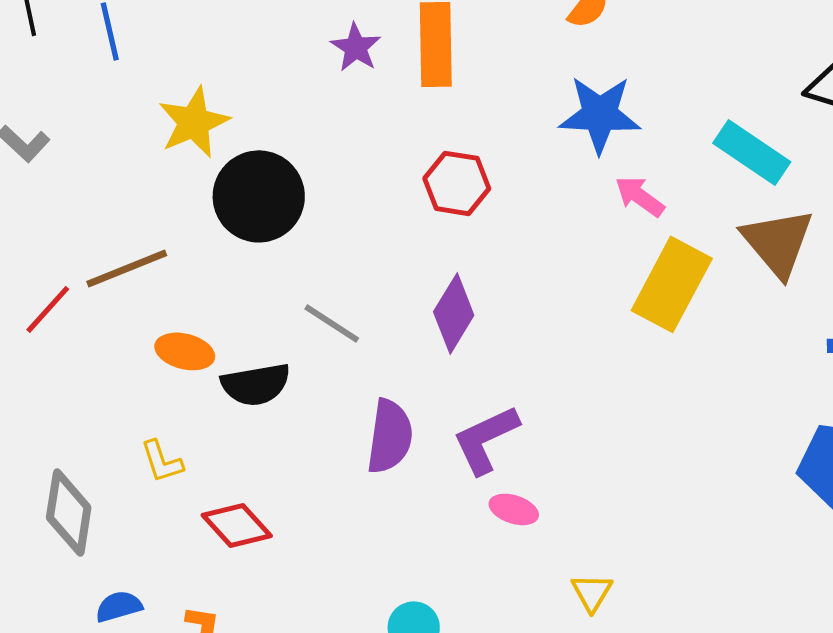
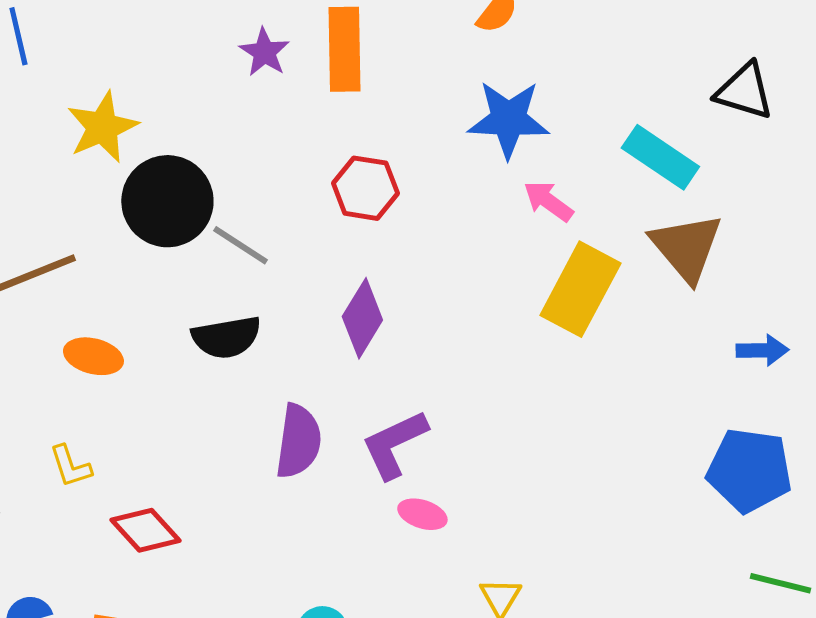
gray line: (332, 323) -> (240, 245), moved
black semicircle: (256, 384) -> (226, 337), moved

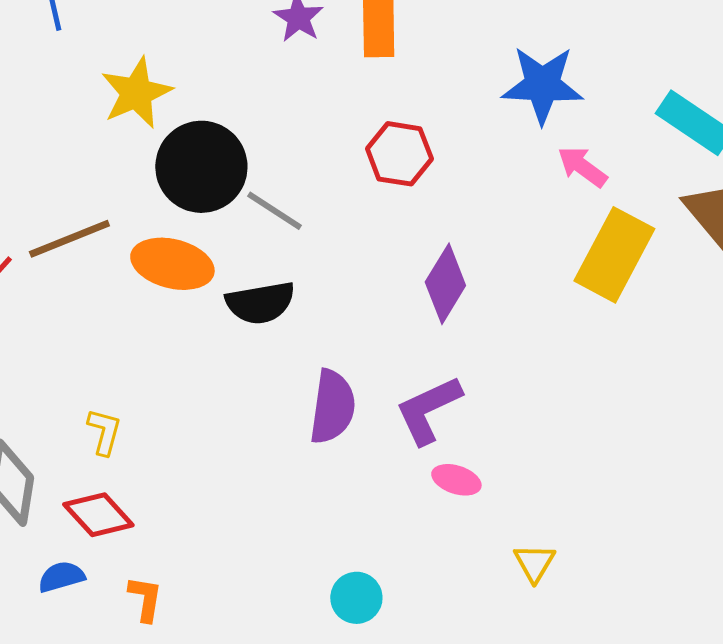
purple diamond: (362, 318) -> (445, 284), moved
orange ellipse: (93, 356) -> (172, 264), moved, size x1.4
yellow L-shape: (70, 466) -> (104, 432), turned -147
red diamond: (145, 530) -> (98, 515), moved

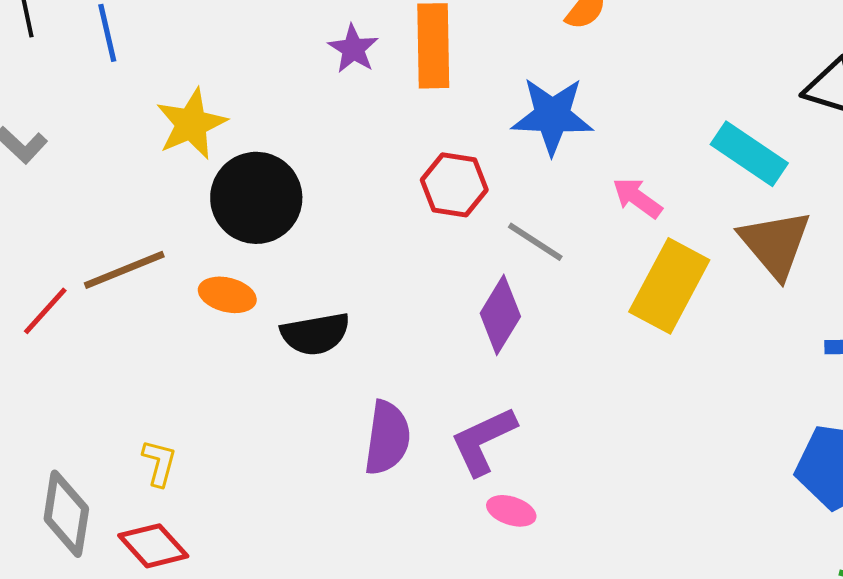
blue star: (542, 85) -> (552, 116), moved
gray line: (274, 211) -> (535, 242), moved
orange ellipse: (172, 264) -> (227, 295), size x0.7

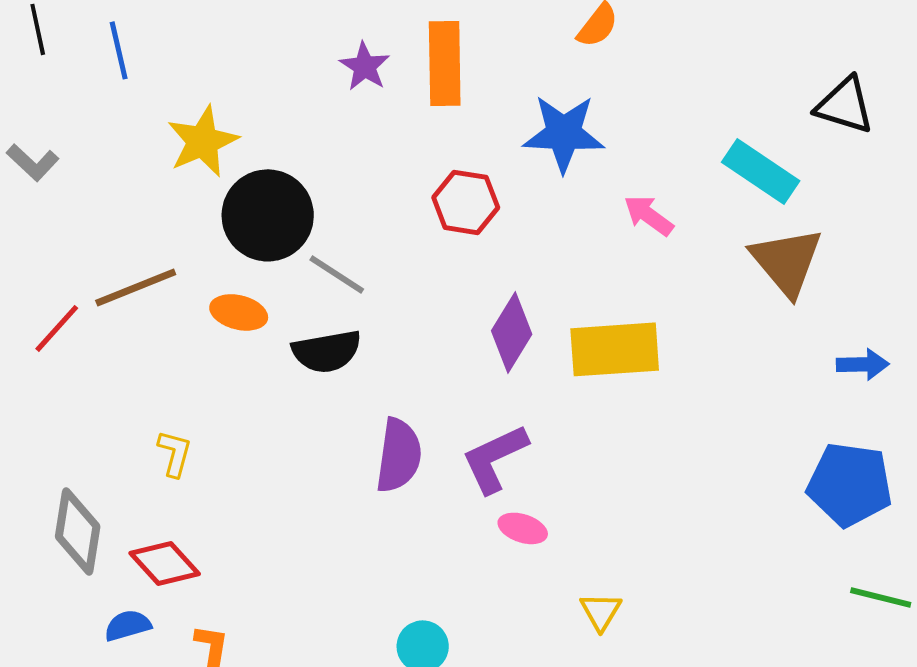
gray line: (535, 242) -> (337, 274), moved
yellow rectangle: (669, 286) -> (615, 349), moved, turned 58
yellow L-shape: (159, 463) -> (175, 453), moved

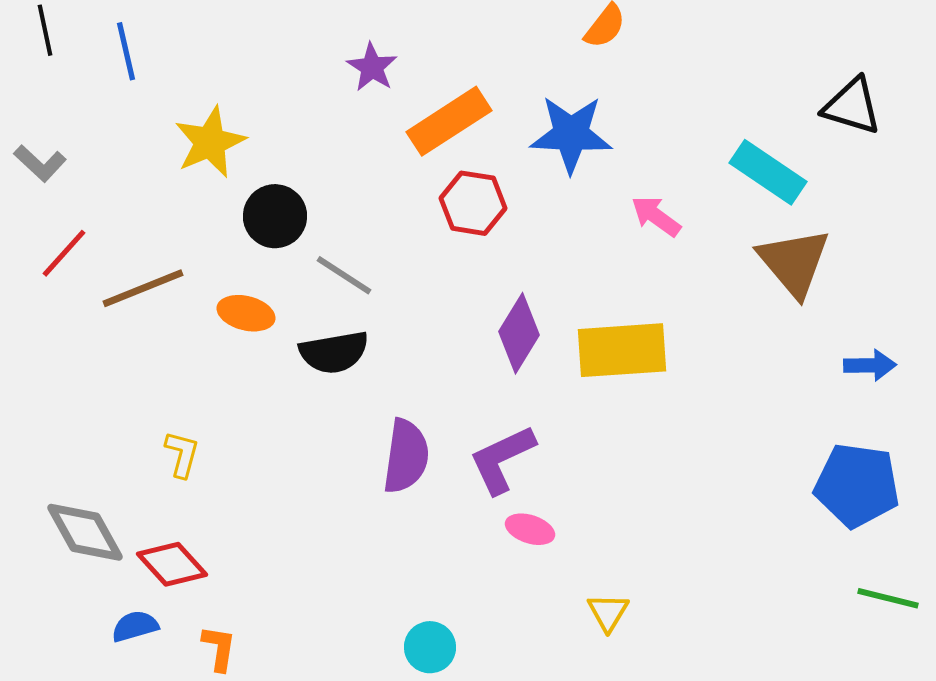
orange rectangle: (445, 63) -> (449, 121), moved, turned 58
black circle: (268, 215) -> (275, 216), size x0.7
red line: (57, 328) -> (64, 253), moved
gray diamond: (78, 531) -> (85, 532), turned -38

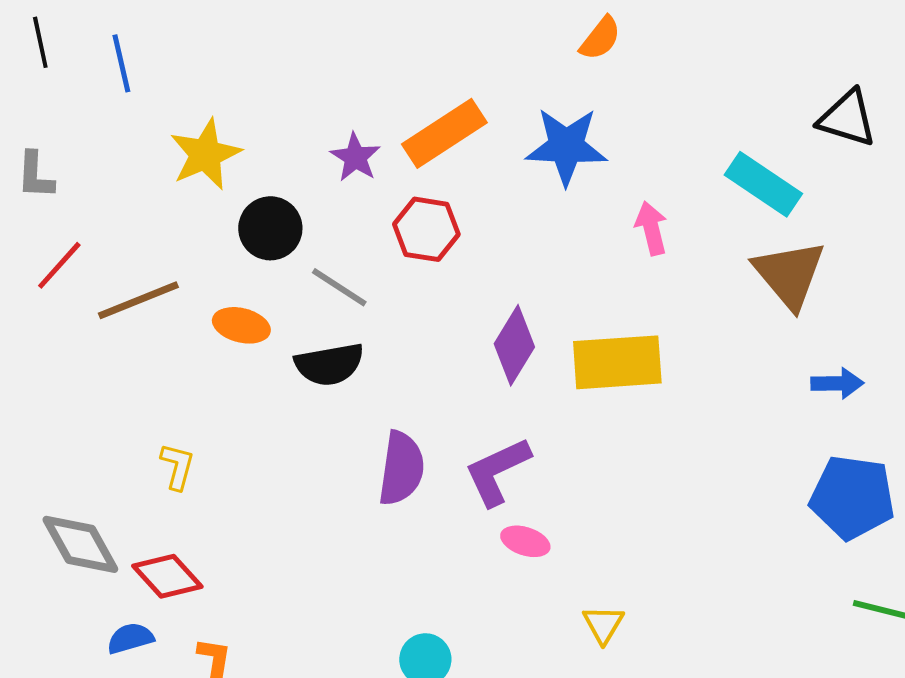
purple star: (372, 67) -> (355, 157), moved
gray L-shape: (40, 163) -> (35, 175), turned 50
red hexagon: (473, 203) -> (426, 229), moved
pink arrow: (656, 216) -> (651, 228), turned 40
blue arrow: (870, 365) -> (837, 383), moved

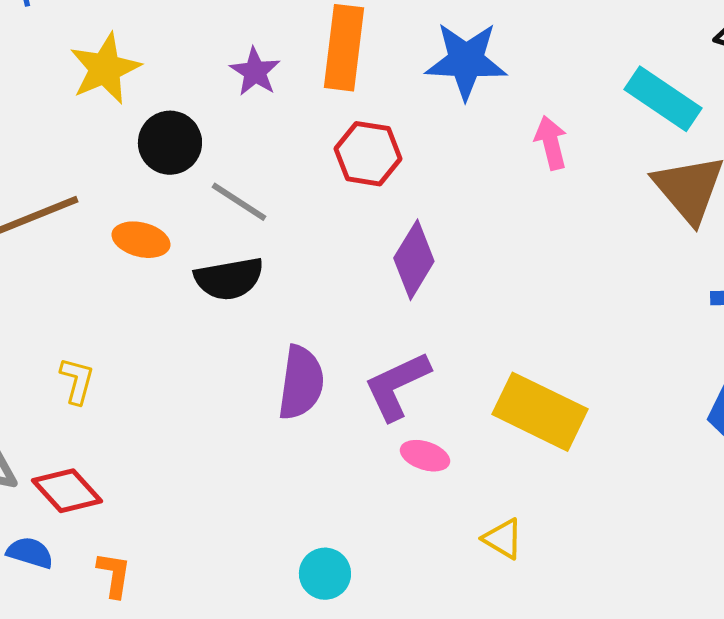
orange rectangle: (444, 133) -> (344, 48), turned -50
red hexagon: (426, 229) -> (368, 154), moved
yellow rectangle: (617, 362) -> (540, 412), moved, turned 30
yellow triangle: (603, 624) -> (503, 539), turned -30
blue semicircle: (130, 638) -> (30, 553), turned 33

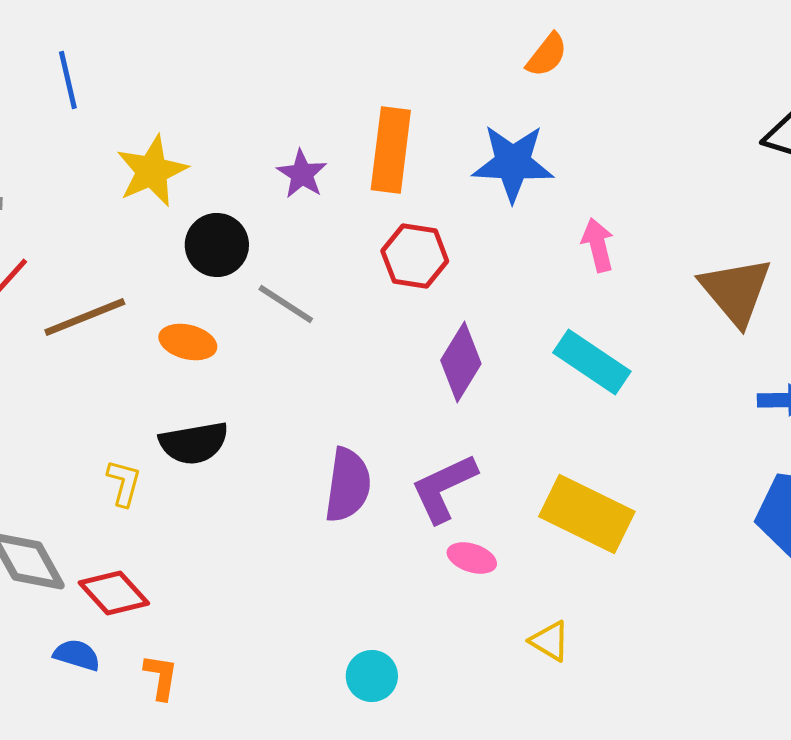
cyan rectangle: (663, 99) -> (592, 362), moved
black semicircle: (229, 279) -> (194, 443), moved

